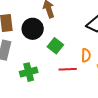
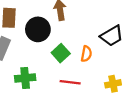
orange semicircle: (86, 55) -> (86, 54), moved

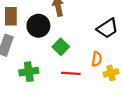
orange semicircle: (86, 54) -> (97, 59), moved

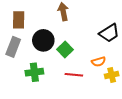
black circle: (38, 26) -> (43, 40), moved
orange semicircle: (97, 59) -> (99, 62), turned 64

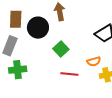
black circle: (43, 40) -> (38, 28), moved
green cross: (34, 72) -> (18, 70), moved

